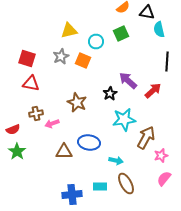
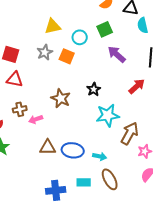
purple arrow: (128, 80) -> (117, 54), moved
blue ellipse: (89, 142) -> (73, 150), moved

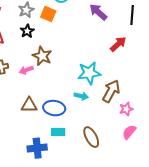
black star: (94, 89) -> (27, 31), moved
pink arrow: (36, 119) -> (26, 70), moved
cyan arrow: (100, 156) -> (81, 96), moved
cyan rectangle: (84, 182) -> (58, 132), moved

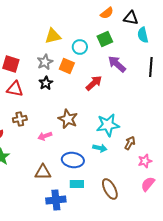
red arrow: (118, 44) -> (94, 83), moved
brown star: (42, 56) -> (68, 119), moved
pink arrow: (26, 70) -> (45, 136), moved
brown arrow: (111, 91) -> (130, 143), size x0.6
brown triangle: (29, 105) -> (43, 172), moved

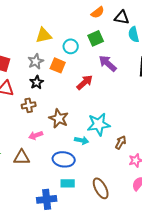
brown cross: (20, 119) -> (29, 105), moved
cyan arrow: (100, 148) -> (82, 140), moved
brown triangle: (43, 172) -> (22, 157), moved

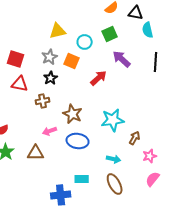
cyan arrow: (82, 140) -> (114, 159), moved
blue ellipse: (64, 159) -> (78, 141), moved

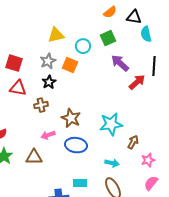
red arrow: (99, 78) -> (137, 82), moved

